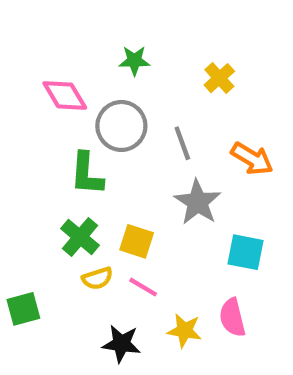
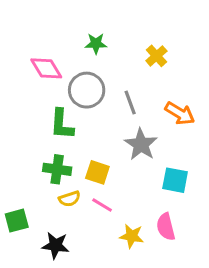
green cross: (80, 237) -> (57, 169), turned -32
black star: (121, 344) -> (56, 245), moved

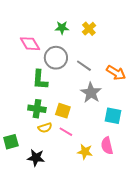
yellow cross: (156, 56) -> (89, 29), moved
gray line: (130, 103) -> (84, 66), turned -35

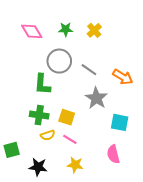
pink diamond: (30, 44) -> (32, 31), moved
yellow star: (85, 152) -> (75, 165), moved

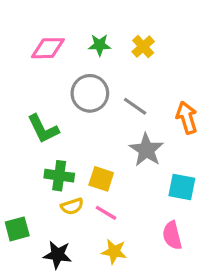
pink diamond: (32, 31) -> (48, 48), turned -60
orange arrow: (123, 77) -> (187, 118), turned -138
green L-shape: (42, 84) -> (43, 129), moved, turned -30

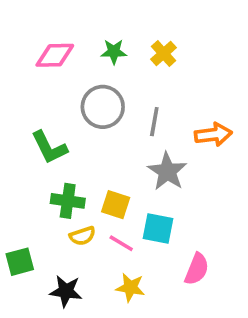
gray line: (135, 106) -> (154, 122), turned 65
orange arrow: (187, 118) -> (213, 135), turned 100
cyan square: (182, 187) -> (158, 229), moved
pink semicircle: (172, 235) -> (197, 269), turned -144

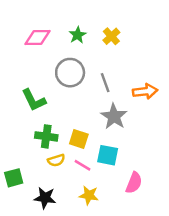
green star: (114, 52) -> (78, 35), turned -30
gray line: (154, 122) -> (105, 83), turned -30

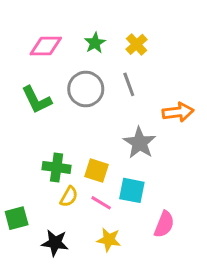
gray line: (105, 83) -> (129, 84), moved
green L-shape: (34, 100) -> (37, 100), moved
yellow semicircle: (56, 160) -> (69, 197), turned -42

